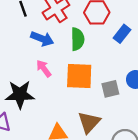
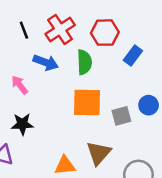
pink arrow: (44, 68) -> (20, 85), moved
black star: (20, 94) -> (22, 124), size x0.7

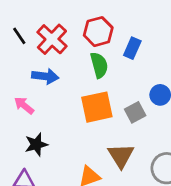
black line: (24, 30) -> (19, 36), moved
green semicircle: (84, 62) -> (99, 65), moved

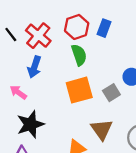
blue rectangle: (132, 48) -> (104, 28), moved
blue arrow: (45, 76) -> (34, 67), turned 105
black star: (36, 144) -> (30, 124), size x1.4

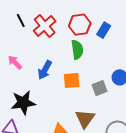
blue arrow: (34, 67) -> (45, 70), moved
orange square: (79, 90) -> (72, 81), size x0.7
pink arrow: (18, 92) -> (15, 62), moved

